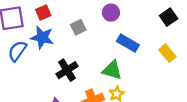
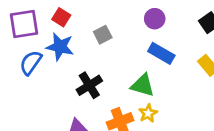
red square: (43, 13) -> (61, 17), turned -35
purple circle: (111, 13) -> (155, 19), moved

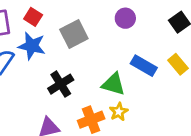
gray square: (103, 35) -> (74, 34), size x1.5
blue rectangle: (161, 53) -> (144, 66), moved

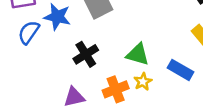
blue rectangle: (144, 66) -> (180, 70), moved

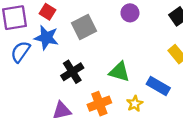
yellow star: (143, 82) -> (135, 104), moved

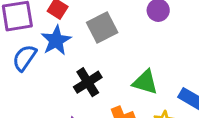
blue star: (46, 38) -> (56, 40), turned 30

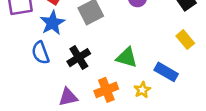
blue semicircle: (24, 58) -> (40, 53), moved, turned -55

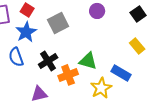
orange cross: (106, 90) -> (68, 75), moved
yellow star: (142, 90) -> (101, 88), size x1.5

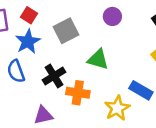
green triangle: (88, 61) -> (98, 59), moved
orange cross: (68, 75) -> (78, 93), turned 30

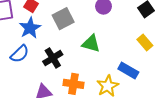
blue semicircle: (16, 71) -> (20, 54), turned -114
orange cross: (78, 93) -> (73, 84), moved

